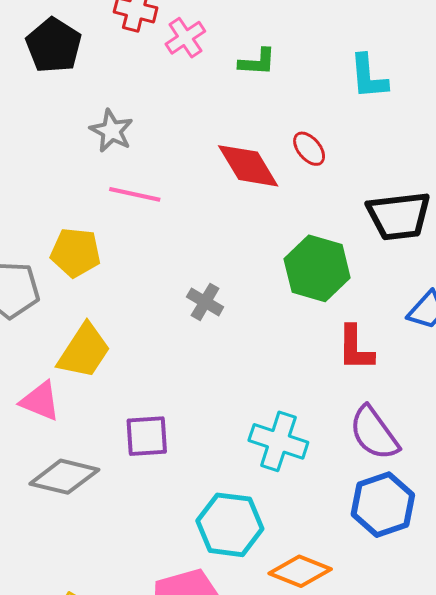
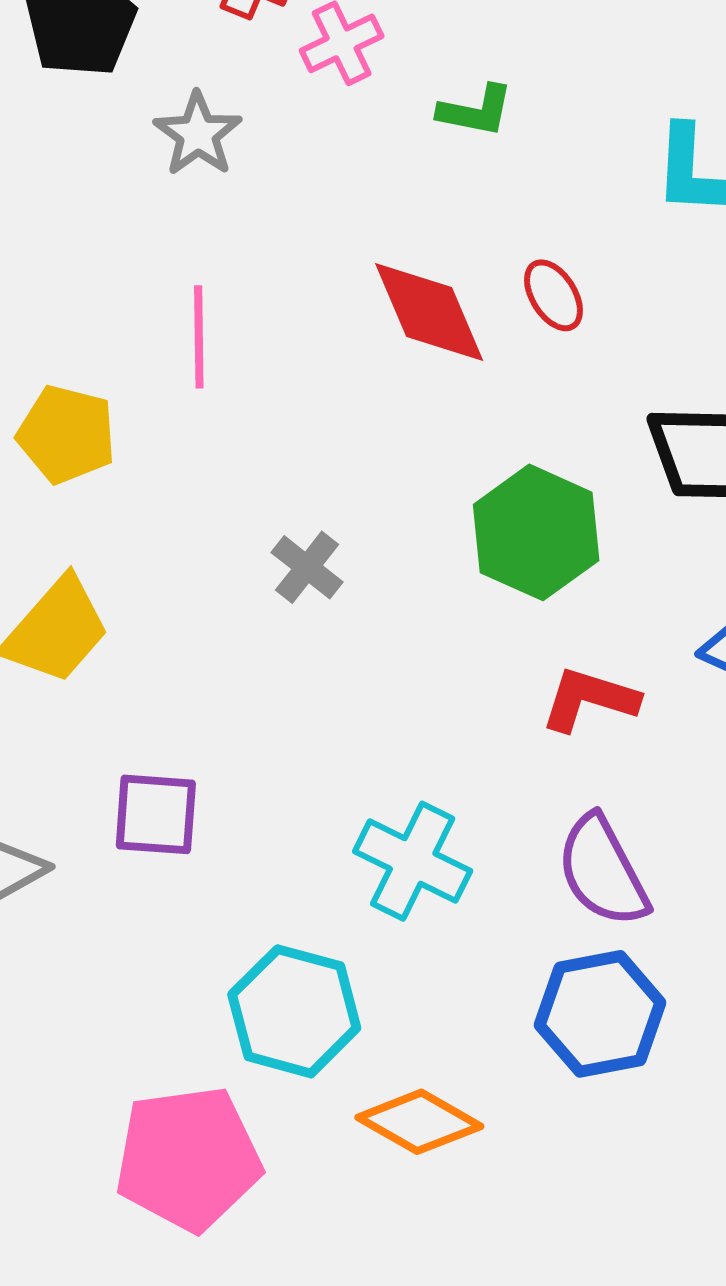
gray star: (111, 131) -> (198, 134), moved
pink line: (135, 194) -> (199, 337), turned 69
red L-shape: (355, 348) -> (589, 699), turned 99

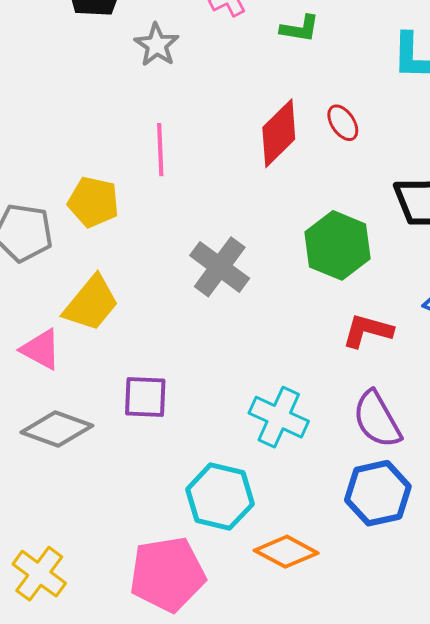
red diamond: (429, 312) -> (279, 133), turned 70
gray cross: (307, 567) -> (220, 267), size x1.6

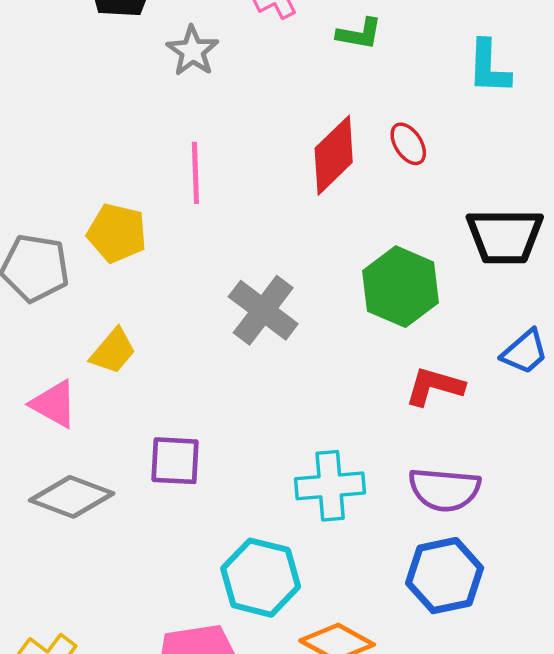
yellow trapezoid: (91, 303) -> (113, 351), size x0.7
cyan cross: (279, 417) -> (330, 486), turned -30
purple semicircle: (377, 419) -> (444, 490), turned -56

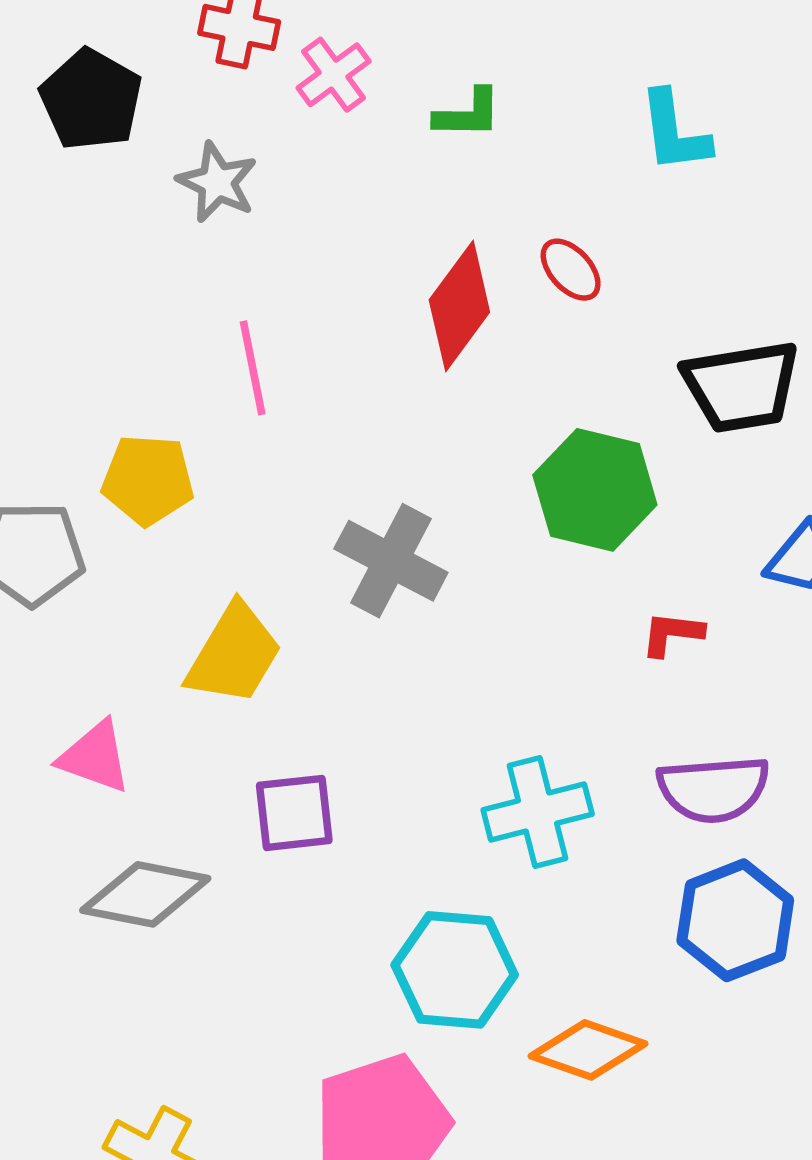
yellow trapezoid: (113, 351) -> (234, 654), moved, size x1.4
red L-shape: (435, 386) -> (672, 634), size x0.7

